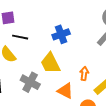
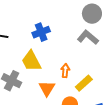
orange triangle: (65, 91) -> (47, 88), turned 36

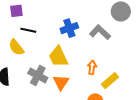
gray L-shape: (88, 37) -> (100, 32), moved
orange triangle: (47, 88) -> (61, 82), moved

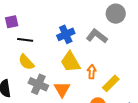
yellow semicircle: (16, 47) -> (26, 62), moved
yellow trapezoid: (58, 57) -> (70, 62), moved

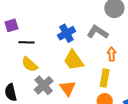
orange arrow: (92, 72) -> (112, 54), moved
yellow rectangle: (111, 83) -> (105, 78), moved, turned -30
gray cross: (38, 84) -> (44, 85), turned 30

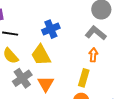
gray L-shape: (97, 32) -> (96, 33), moved
yellow trapezoid: (74, 60) -> (41, 55), moved

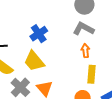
yellow rectangle: (84, 78) -> (91, 74), moved

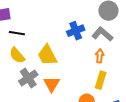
blue cross: (39, 34) -> (76, 31), moved

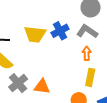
yellow trapezoid: (47, 55) -> (35, 34), moved, turned -50
orange triangle: (52, 84) -> (42, 86), turned -48

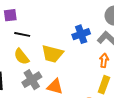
yellow trapezoid: (35, 34) -> (52, 54), moved

